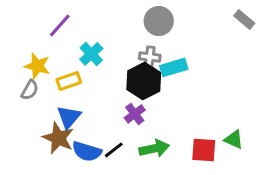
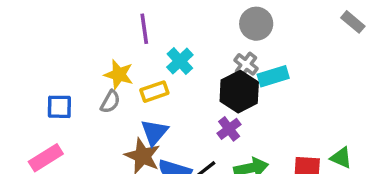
purple line: (60, 25) -> (144, 29), turned -50
gray cross: (150, 57) -> (246, 64), turned 30

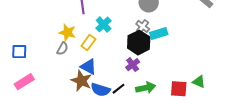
yellow rectangle: (154, 92) -> (88, 43), turned -35
blue square: (59, 107) -> (19, 52), moved
blue triangle: (154, 132) -> (88, 67), turned -42

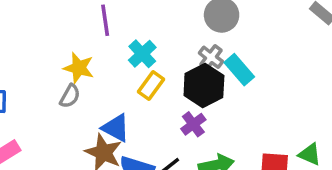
cyan rectangle: (159, 34) -> (239, 70), turned 66
yellow rectangle: (88, 43) -> (151, 86), moved

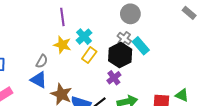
yellow star: (79, 68) -> (62, 45), moved
blue triangle: (116, 128) -> (39, 80), moved

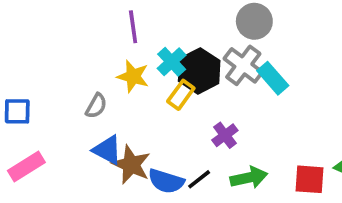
gray cross: (124, 39) -> (243, 65), size x1.5
black hexagon: (120, 55) -> (199, 71), moved
blue triangle: (39, 80) -> (107, 150), moved

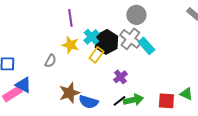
blue triangle: (107, 150) -> (23, 85), moved
brown star: (131, 165) -> (69, 93), turned 30
black line: (199, 179) -> (119, 101), moved

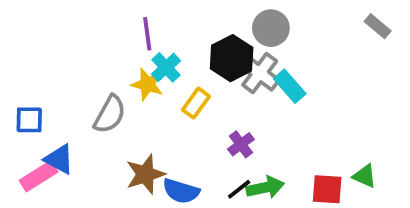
cyan cross: (91, 37) -> (166, 67), moved
black hexagon: (106, 42) -> (232, 58), moved
gray semicircle: (50, 61) -> (110, 114), size x1.5

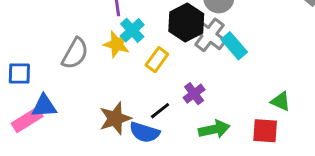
gray semicircle: (110, 114) -> (75, 53), moved
blue triangle: (59, 159) -> (44, 106), turned -32
green triangle: (365, 176) -> (281, 101), moved
black line: (239, 189) -> (160, 111), moved

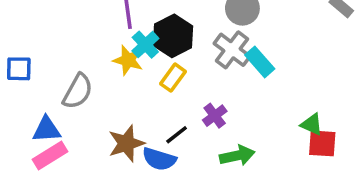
black hexagon: (186, 23) -> (173, 36), moved
gray semicircle: (75, 53) -> (78, 91), moved
blue square: (19, 74) -> (19, 69), moved
pink rectangle: (27, 120) -> (50, 156), moved
red square: (265, 131) -> (322, 143), moved

